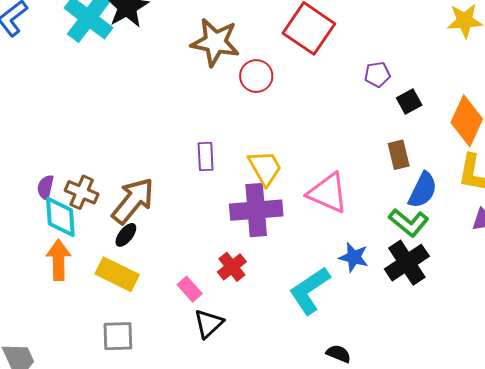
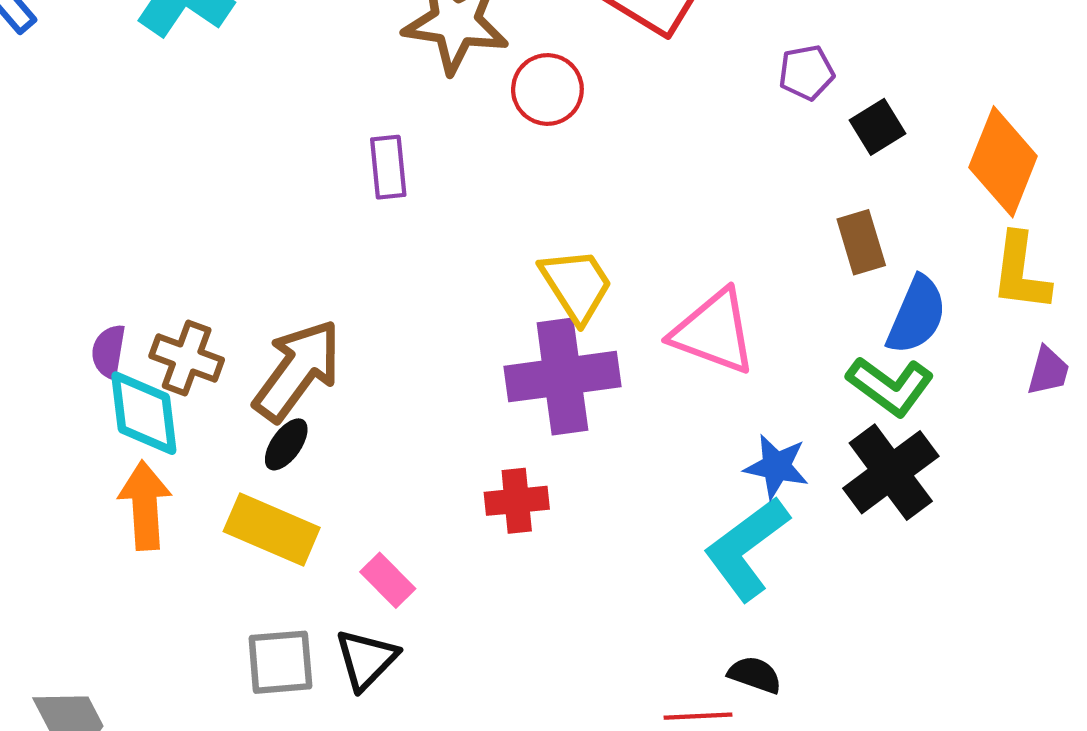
purple rectangle: (206, 157) -> (388, 167), moved
red cross: (232, 267) -> (517, 501), turned 36
pink rectangle: (190, 289) -> (388, 580), moved
cyan L-shape: (310, 291) -> (747, 549), moved
black triangle: (209, 324) -> (366, 659), moved

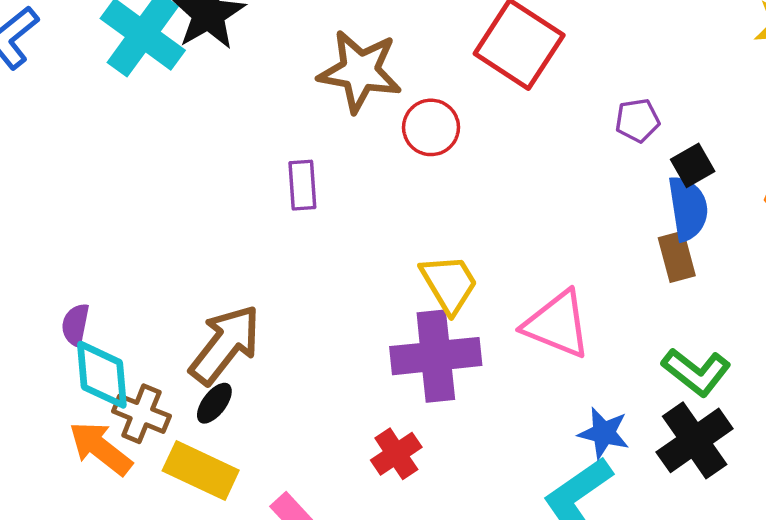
blue semicircle: (917, 315) -> (688, 208), moved, turned -34
brown cross: (187, 358) -> (141, 414), moved
red cross: (517, 501) -> (396, 454), turned -30
orange arrow: (145, 506) -> (100, 448), turned -50

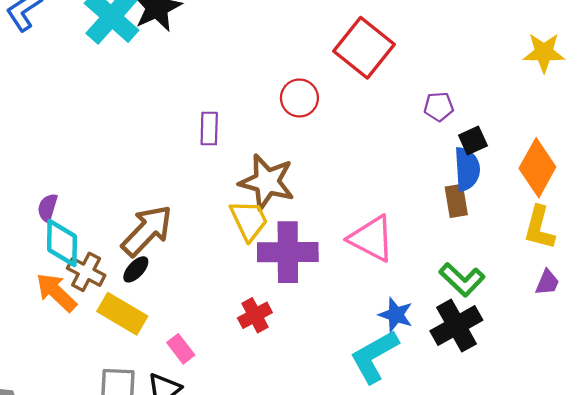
brown star: (360, 71) -> (267, 182), moved
yellow trapezoid: (449, 284) -> (249, 220), moved

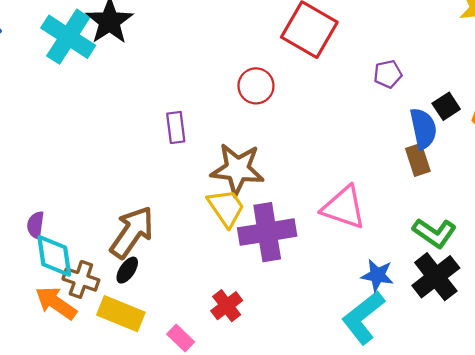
black square: (473, 140) -> (446, 106), moved
red cross: (255, 315) -> (227, 306), moved

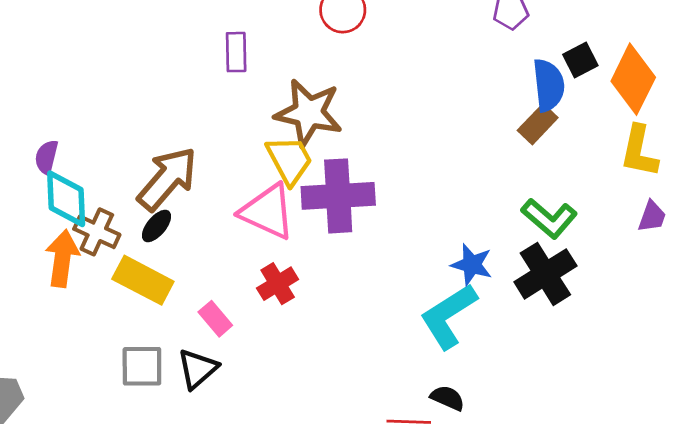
brown rectangle: (418, 160) -> (538, 124), turned 56
pink triangle: (344, 207) -> (267, 212), moved
orange arrow: (56, 303) -> (62, 258), turned 57

